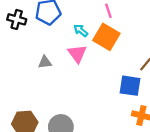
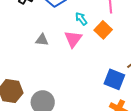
orange square: (106, 37) -> (103, 30), size x0.7

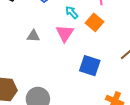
blue square: (114, 79) -> (90, 66), moved

